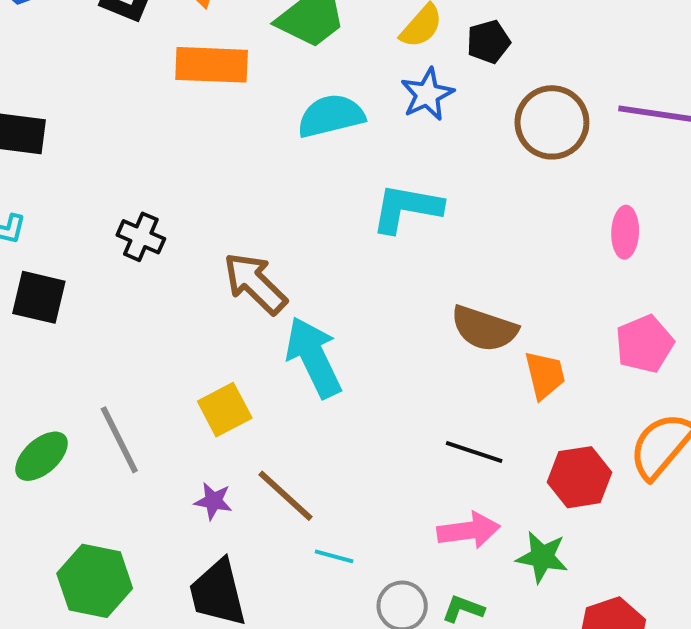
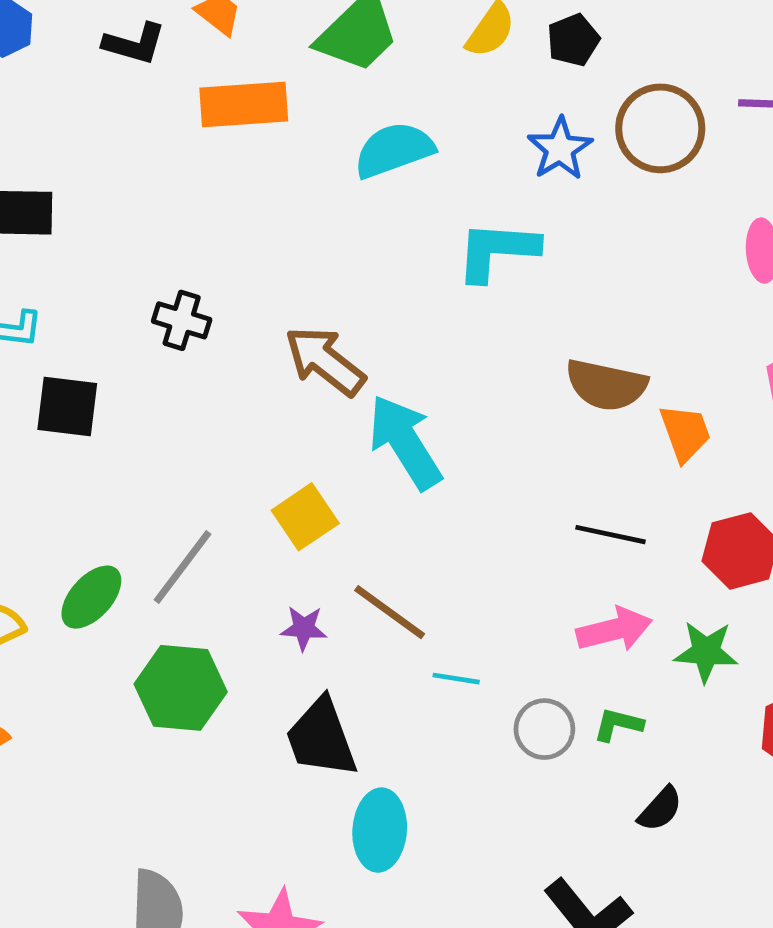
blue star: (427, 94) -> (560, 149), moved
gray line: (119, 440) -> (183, 567), turned 70
green hexagon: (95, 581) -> (181, 688), moved

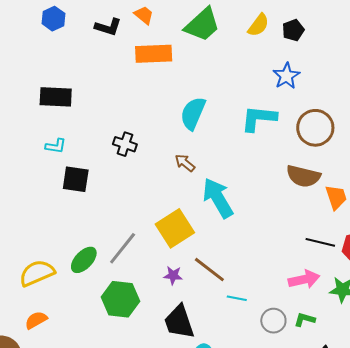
brown circle: (660, 128) -> (315, 128), moved
cyan semicircle: (394, 150) -> (193, 113), moved, turned -48
brown arrow: (325, 361) -> (185, 163), size x0.6
yellow square: (305, 517) -> (175, 228), size x1.4
black line: (610, 535) -> (320, 242), moved

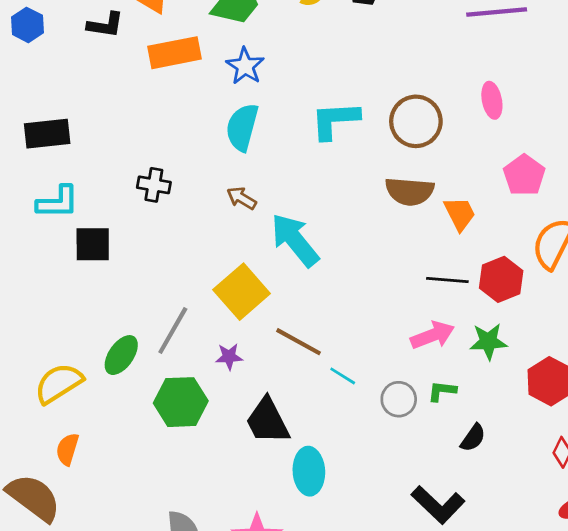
blue star: (286, 76) -> (245, 66), moved
cyan L-shape: (56, 146) -> (58, 202), size x1.5
purple star: (173, 275) -> (229, 357), moved
cyan line: (237, 298) -> (343, 376), turned 30
orange semicircle: (36, 320) -> (67, 449), turned -35

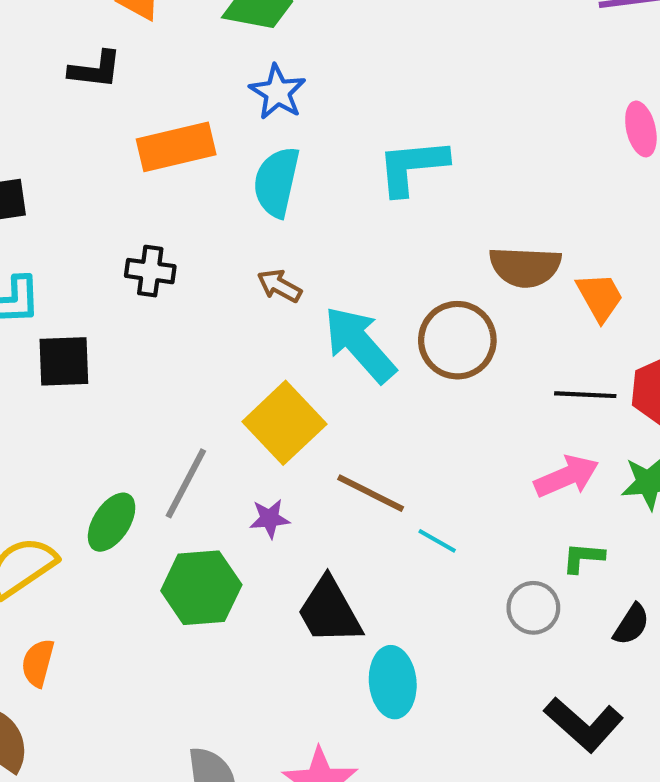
black L-shape: (105, 25) -> (95, 70), moved
orange rectangle: (174, 53) -> (176, 147), moved
brown circle: (416, 121) -> (457, 340), moved
gray circle: (399, 399) -> (533, 608), moved

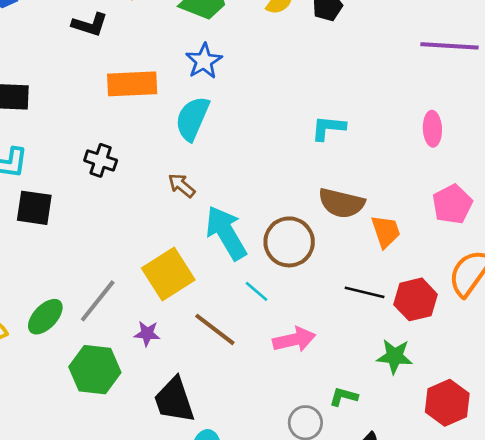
cyan L-shape: (412, 167) -> (328, 128), moved, size x0.7
pink arrow: (567, 476) -> (294, 340), moved
cyan line: (437, 541) -> (256, 291), moved

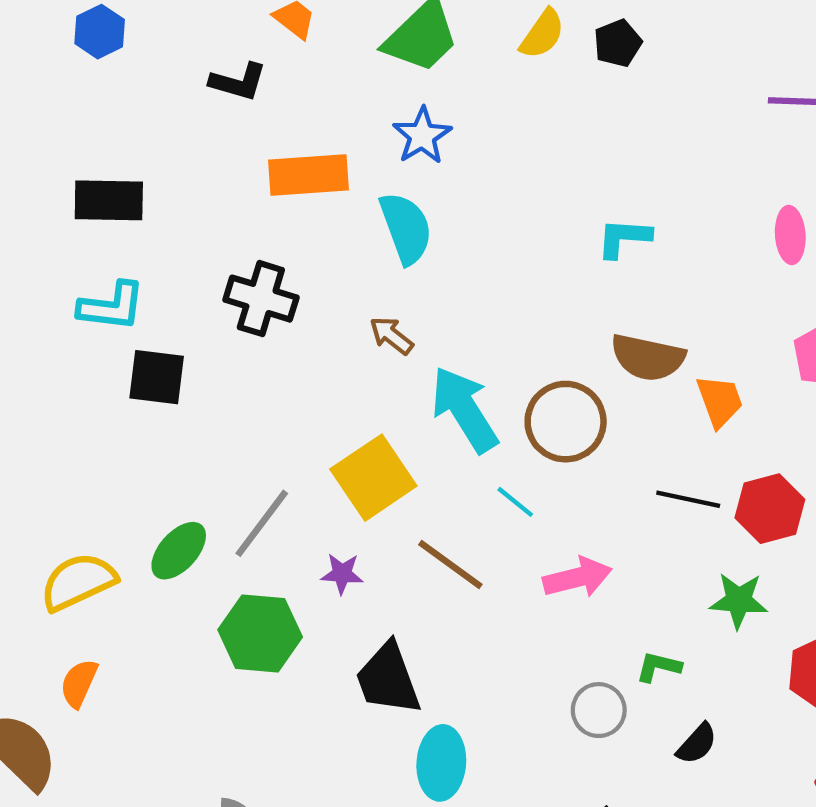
cyan semicircle: (192, 119) -> (406, 228), turned 138
black cross: (101, 160) -> (261, 299), size x1.4

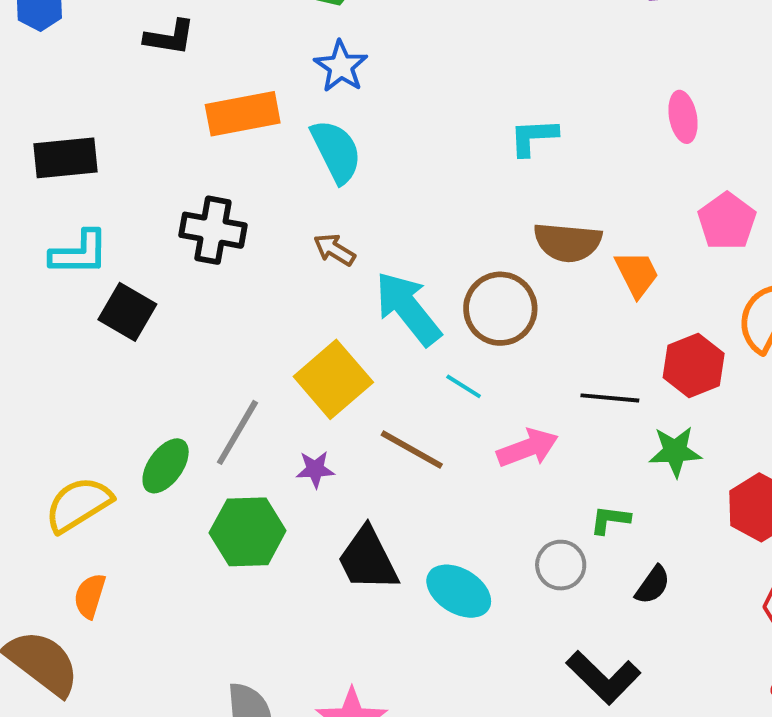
black square: (157, 377) -> (127, 312), turned 30
black line: (688, 499) -> (610, 398), moved
cyan ellipse: (441, 763) -> (459, 591), moved, turned -56

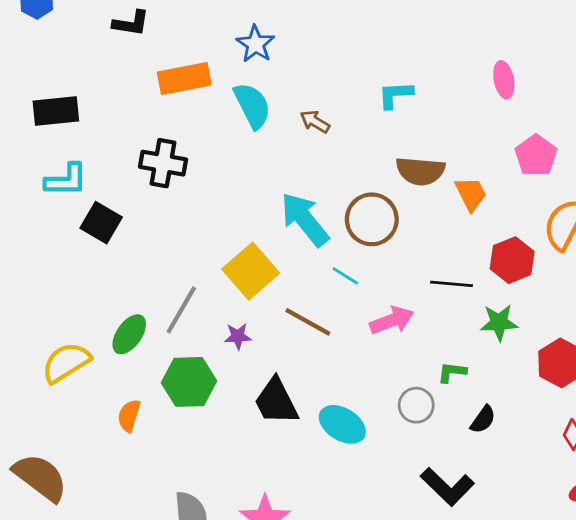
brown arrow: (334, 250) -> (315, 122), moved
orange semicircle: (90, 596) -> (129, 416), moved

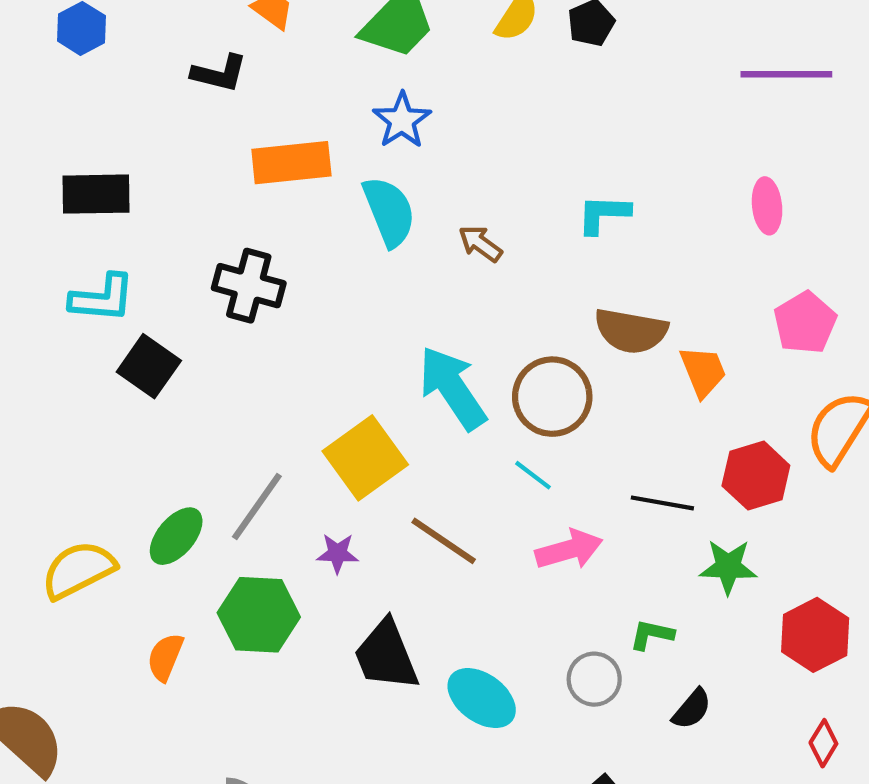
cyan line: (345, 276) -> (533, 475), moved

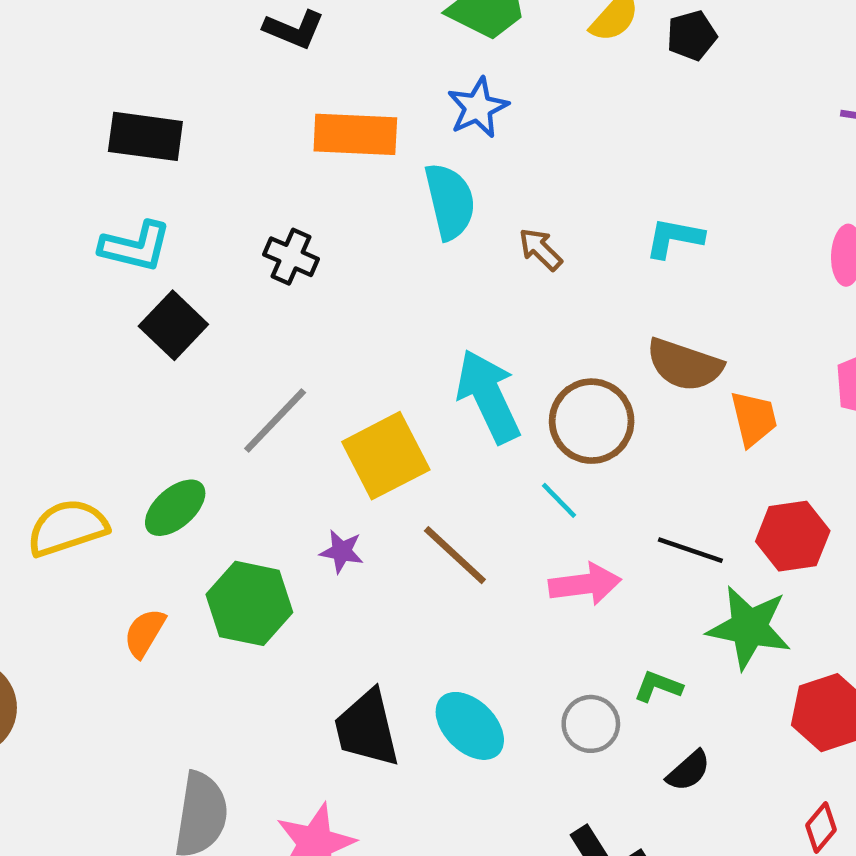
black cross: (249, 286) -> (291, 257), size x0.7
gray line: (257, 507) -> (275, 421), moved
green star: (728, 567) -> (749, 627), size x1.4
black trapezoid: (386, 655) -> (367, 728), moved

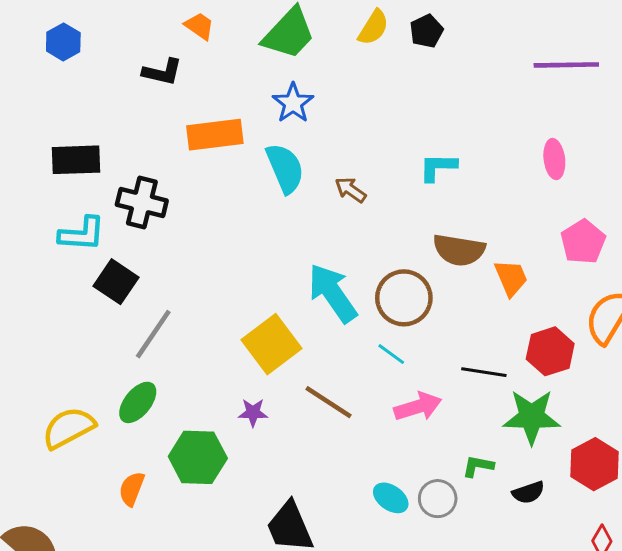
black cross: (291, 257) -> (142, 203), moved, size x1.4
gray line: (275, 421) -> (153, 334), moved
cyan ellipse: (470, 726) -> (391, 498), moved, size x0.7
black semicircle: (688, 771) -> (528, 492), moved, turned 32

